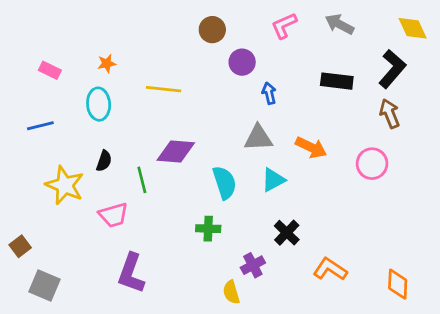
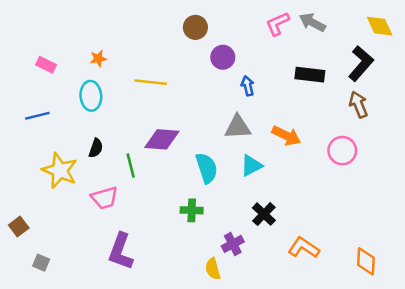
pink L-shape: (284, 26) -> (278, 24), moved
gray square: (44, 285) -> (41, 263), size x0.6

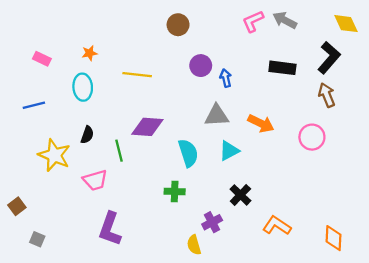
purple circle: (223, 57) -> (201, 66), moved

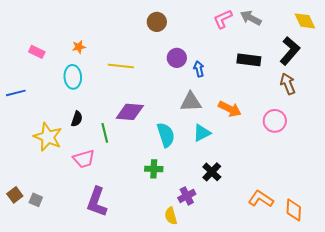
blue line: (34, 105) -> (16, 93), moved
brown square: (17, 206) -> (15, 195), moved
orange L-shape: (277, 226) -> (261, 199), moved
gray square: (37, 239) -> (36, 200), moved

